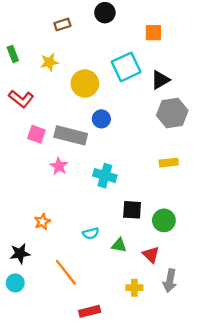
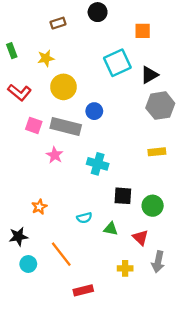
yellow circle: (85, 83) -> (63, 87), moved
cyan circle: (15, 283) -> (28, 264), moved

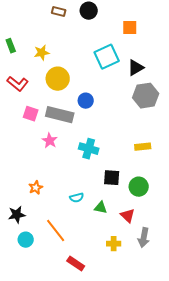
brown rectangle: (58, 23) -> (59, 12), moved, turned 32
yellow rectangle: (157, 152) -> (143, 147), moved
red rectangle: (83, 290) -> (76, 264), turned 48

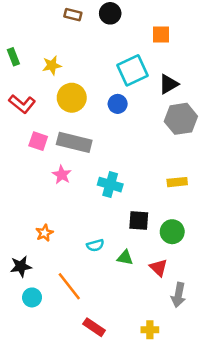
blue circle: (86, 101) -> (118, 104), moved
yellow cross: (114, 244) -> (150, 330), moved

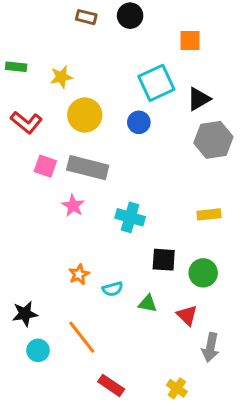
green rectangle: (13, 57) -> (16, 67), turned -63
orange star: (44, 233) -> (79, 274), moved
yellow cross: (150, 330) -> (177, 388), turned 35

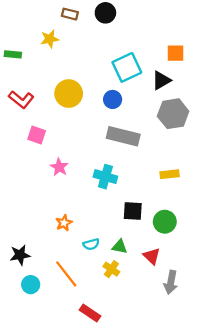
orange square: (190, 40) -> (175, 53), moved
yellow star: (61, 77) -> (50, 39), moved
gray rectangle: (88, 168) -> (123, 136), moved
cyan semicircle: (113, 289) -> (91, 244), moved
yellow cross: (177, 388) -> (111, 269), moved

